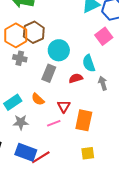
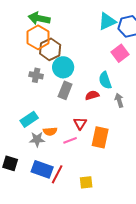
orange hexagon: (16, 35) -> (38, 37), moved
cyan circle: (59, 50) -> (63, 67), moved
orange semicircle: (38, 99) -> (50, 131), moved, turned -48
yellow square: (88, 153) -> (86, 182), moved
red line: (41, 157) -> (57, 174), turned -30

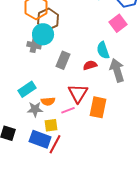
cyan circle: (63, 67) -> (43, 34), moved
gray arrow: (119, 100) -> (117, 70), size x1.6
red triangle: (80, 123) -> (78, 93), size x1.5
yellow square: (86, 182) -> (51, 125), moved

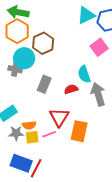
brown hexagon: (48, 19) -> (43, 43), moved
yellow square: (51, 125) -> (32, 137), moved

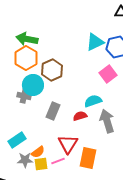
cyan semicircle: (84, 74) -> (93, 101), turned 90
orange semicircle: (29, 125) -> (38, 152), turned -32

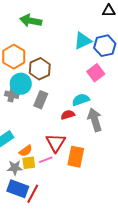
green arrow: (27, 39) -> (31, 21), moved
gray rectangle: (53, 111) -> (41, 100), moved
gray star: (25, 160) -> (15, 168), moved

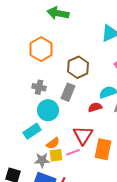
brown hexagon: (40, 69) -> (78, 67), moved
cyan circle: (21, 84) -> (48, 110), moved

